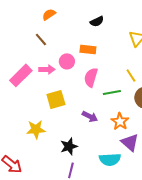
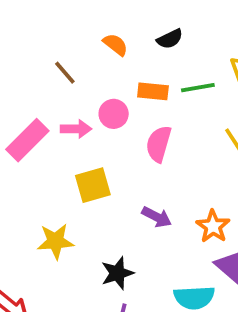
orange semicircle: (49, 14) -> (115, 45), moved, turned 72
green line: (112, 92) -> (198, 88), moved

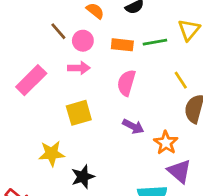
pink circle: (114, 114) -> (83, 41), moved
pink arrow: (76, 129) -> (79, 68), moved
purple arrow: (157, 217) -> (133, 126), moved
black star: (117, 273) -> (83, 177), moved

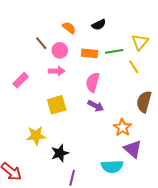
pink rectangle: (31, 80) -> (21, 80), size x0.7
yellow line: (181, 80) -> (134, 67), moved
purple arrow: (133, 126) -> (96, 106), moved

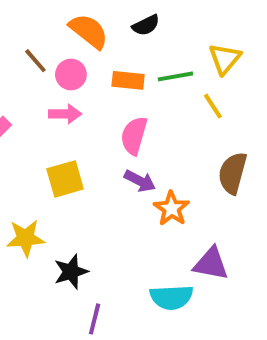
orange semicircle: (69, 28) -> (89, 31), size x1.5
orange star: (122, 127) -> (171, 209), moved
purple triangle: (133, 149) -> (211, 264), turned -30

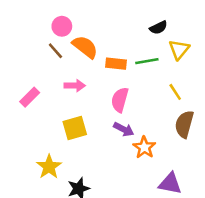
black semicircle: (146, 25) -> (158, 28), moved
orange semicircle: (89, 31) -> (85, 47), moved
pink circle: (71, 74) -> (62, 26), moved
yellow line: (213, 106) -> (175, 92), moved
yellow star: (26, 238) -> (49, 167), turned -30

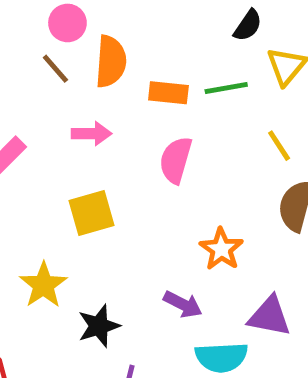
black semicircle: (158, 28) -> (248, 25), turned -30
orange semicircle: (85, 47) -> (111, 61), turned 56
purple arrow: (124, 129) -> (183, 304), moved

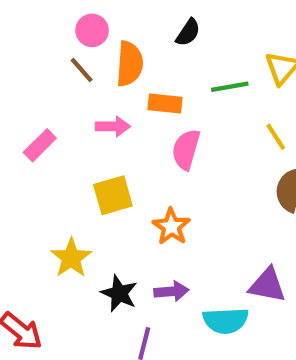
black semicircle: (248, 25) -> (188, 32), moved
orange rectangle: (168, 93) -> (165, 103), moved
orange star: (221, 249) -> (171, 227), moved
purple arrow: (183, 304) -> (171, 291), moved, turned -32
black star: (99, 326) -> (119, 293), turned -30

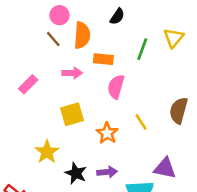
green line: (230, 87) -> (142, 49), turned -60
yellow line: (276, 137) -> (141, 122), moved

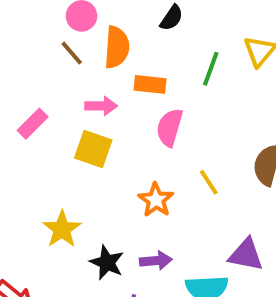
yellow square: (72, 114) -> (93, 149), moved, turned 35

